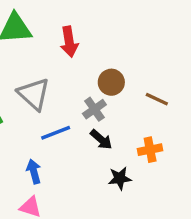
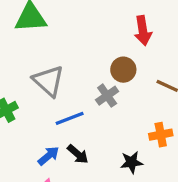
red arrow: (69, 42) -> (143, 31), moved
black arrow: (101, 140) -> (78, 154), moved
blue arrow: (34, 172) -> (49, 156), turned 65

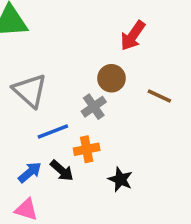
red arrow: (143, 31) -> (133, 36), turned 44
orange cross: (161, 135) -> (87, 149), moved
black star: (131, 162) -> (120, 179), turned 30

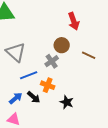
red arrow: (133, 36) -> (74, 21), turned -54
orange cross: (87, 149) -> (48, 85), turned 32

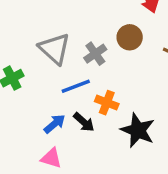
gray cross: (52, 61) -> (95, 54), moved
black star: (67, 102) -> (138, 130), size x1.5

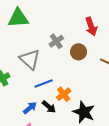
gray cross: (95, 54) -> (56, 41), moved
orange cross: (107, 103) -> (64, 94), turned 32

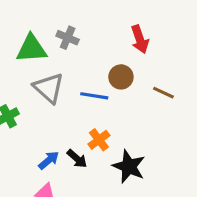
green triangle: (18, 18) -> (31, 49), moved
gray cross: (56, 41) -> (68, 38), moved, turned -32
blue line: (44, 84) -> (94, 96), moved, turned 30

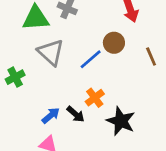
brown line: (163, 93) -> (151, 56), turned 42
blue line: (94, 96) -> (91, 59), turned -50

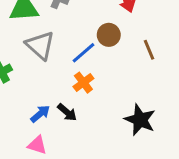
orange cross: (95, 98) -> (83, 83), moved
black star: (121, 121) -> (140, 120), moved

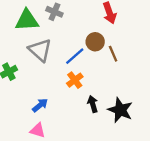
brown line: (149, 50) -> (113, 54), moved
black arrow: (67, 112) -> (93, 104), moved, turned -147

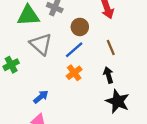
brown circle: (95, 42) -> (80, 27), moved
black arrow: (93, 104) -> (108, 75), moved

